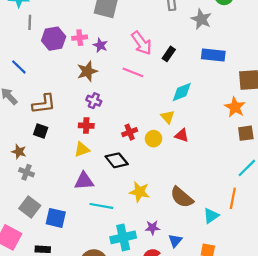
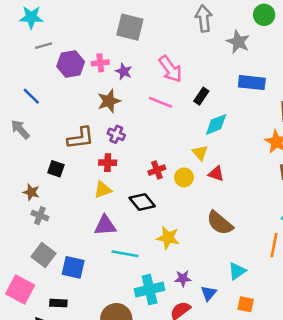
gray line: (30, 22) -> (44, 46), turned 72
black rectangle: (169, 54) -> (201, 96), moved
brown L-shape: (44, 104) -> (81, 138), moved
brown semicircle: (182, 197) -> (220, 223), moved
cyan triangle: (211, 216) -> (237, 271), moved

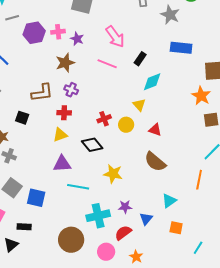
red triangle: (216, 174) -> (155, 130), moved

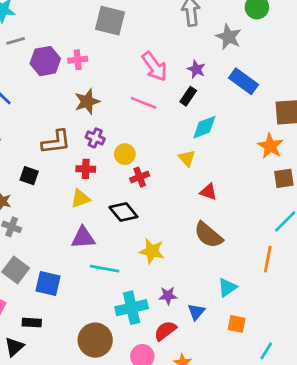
purple star: (77, 39) -> (196, 69), moved
blue rectangle: (181, 48) -> (243, 81), turned 30
yellow circle: (126, 125) -> (125, 154), moved

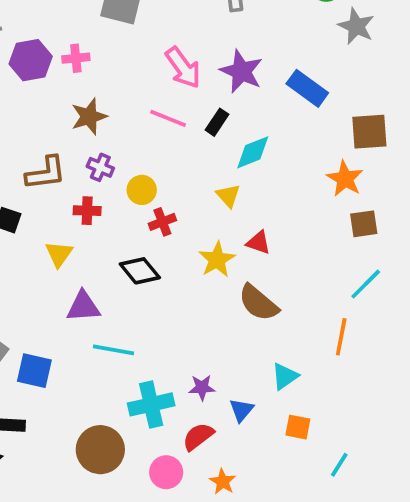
gray star: (229, 37) -> (356, 26), moved
purple star: (196, 69) -> (241, 71), size x1.6
black rectangle: (188, 96) -> (217, 122), moved
yellow triangle: (80, 199) -> (59, 254), moved, turned -35
yellow star: (152, 251) -> (217, 260), moved, turned 30

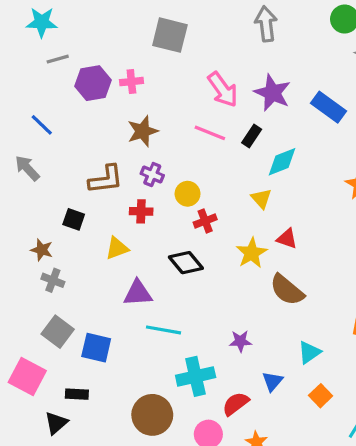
yellow triangle: (59, 254) -> (117, 248), turned 35
purple star: (202, 388) -> (240, 341), moved
orange square: (298, 427) -> (321, 396), turned 35

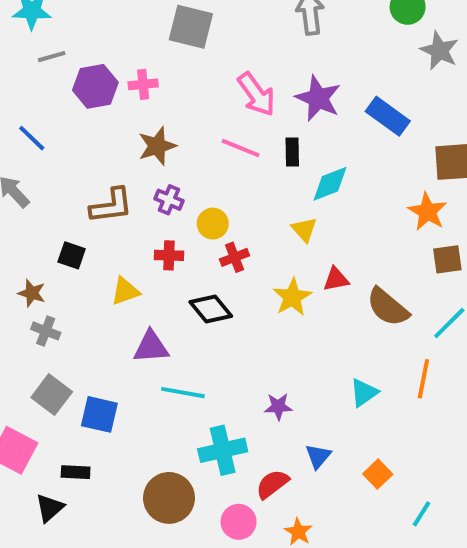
black rectangle: (252, 136) -> (292, 152), turned -35
red cross: (141, 211) -> (169, 255), moved
red triangle: (287, 239) -> (336, 279), turned -30
brown semicircle: (287, 290) -> (388, 307), moved
cyan triangle: (309, 352) -> (364, 393), moved

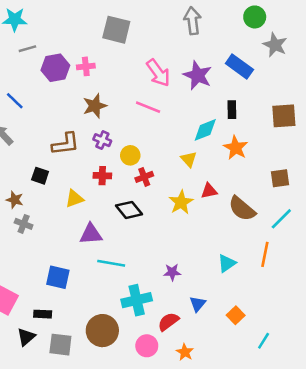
blue rectangle: (388, 116) -> (239, 66), moved
black rectangle: (292, 152) -> (232, 110), moved
orange star: (427, 212) -> (236, 148), moved
gray square: (52, 395) -> (60, 345), moved, turned -30

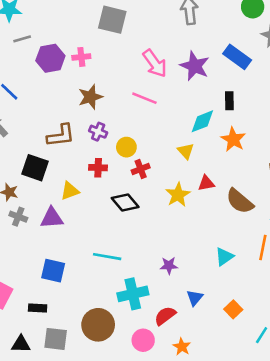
black square: (40, 176) -> (35, 168), size x1.5
purple triangle: (91, 234) -> (52, 218), moved
black triangle: (26, 337) -> (21, 344), moved, turned 42

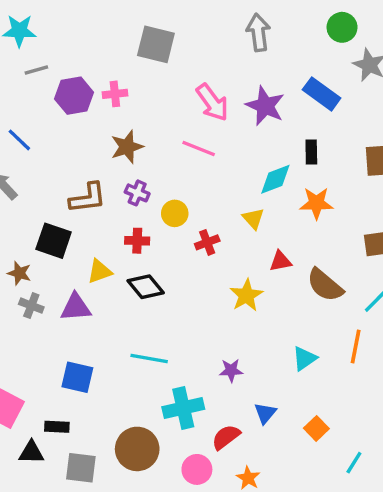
orange star: (233, 139) -> (316, 203), turned -30
red cross: (141, 169) -> (207, 242), moved
yellow star: (178, 195) -> (246, 295), moved
black diamond: (125, 202) -> (146, 287), moved
black triangle: (21, 344) -> (31, 452), moved

